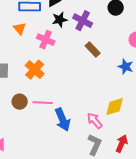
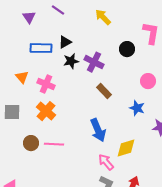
orange triangle: (20, 29) -> (22, 77), moved
pink cross: (46, 40) -> (46, 84), moved
blue arrow: (63, 120) -> (98, 130), moved

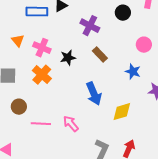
black star: (71, 61) -> (68, 58), moved
brown circle: (31, 143) -> (19, 107), moved
pink line: (54, 144) -> (41, 124), moved
pink arrow: (106, 162) -> (71, 124), moved

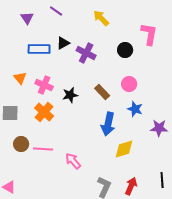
purple cross: (90, 26) -> (86, 53), moved
pink circle: (144, 45) -> (129, 84), moved
blue arrow: (94, 94) -> (108, 124), moved, turned 35
pink line: (41, 124) -> (43, 149), moved

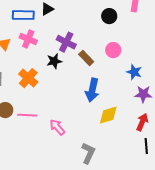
purple cross: (86, 53) -> (66, 42), moved
pink cross: (44, 85) -> (28, 39), moved
blue star: (135, 109) -> (134, 72), moved
red arrow: (131, 186) -> (142, 122), moved

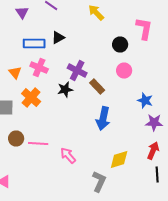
pink circle: (113, 50) -> (124, 70), moved
orange cross: (28, 78) -> (31, 98), moved
yellow diamond: (108, 115) -> (119, 160), moved

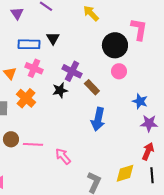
black triangle: (58, 38) -> (53, 38), turned -32
black circle: (120, 44) -> (115, 45), size x1.6
yellow diamond: (119, 160) -> (125, 173), moved

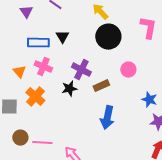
black circle: (115, 45) -> (108, 37), moved
brown rectangle: (92, 87) -> (101, 86), turned -70

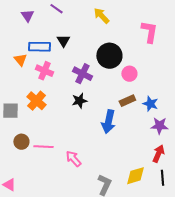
black circle: (108, 37) -> (109, 56), moved
orange triangle: (19, 72) -> (20, 60), moved
brown rectangle: (101, 86) -> (127, 101), moved
black star: (69, 89) -> (79, 101), moved

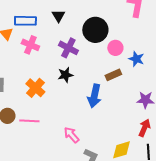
black triangle: (63, 41) -> (58, 16), moved
orange cross: (36, 101) -> (35, 88), moved
blue star: (150, 104) -> (136, 59), moved
pink arrow: (73, 159) -> (71, 135), moved

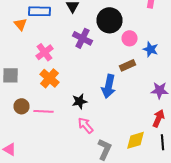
pink cross: (30, 45) -> (44, 52), moved, turned 30
black star: (65, 75) -> (80, 101), moved

